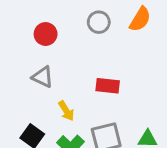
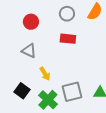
red rectangle: (108, 86) -> (68, 39), moved

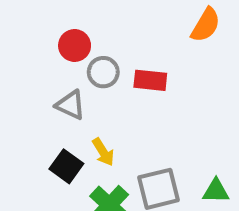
gray circle: (67, 14) -> (103, 72), moved
black square: (22, 91) -> (66, 166), moved

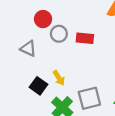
gray triangle: (70, 105) -> (28, 48), moved

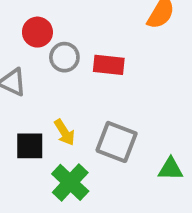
black square: (38, 86) -> (30, 146), turned -36
gray square: (89, 98) -> (117, 142), moved, turned 35

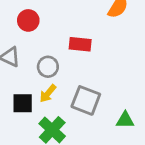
gray circle: (64, 57) -> (48, 67), moved
yellow arrow: (64, 132) -> (48, 93), turned 72

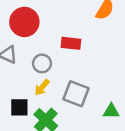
red circle: (28, 20) -> (24, 22), size x1.5
black square: (23, 103) -> (19, 107), moved

